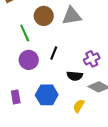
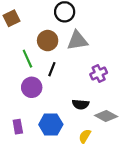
black line: (54, 53) -> (52, 69), moved
purple cross: (92, 59) -> (99, 73), moved

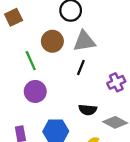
black line: (52, 69) -> (81, 67), moved
purple cross: (99, 73) -> (116, 82), moved

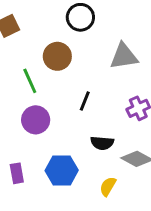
gray triangle: (84, 41) -> (124, 56), moved
black line: (81, 67) -> (85, 101), moved

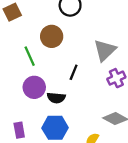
gray triangle: (124, 56) -> (105, 50), moved, turned -35
black semicircle: (102, 143) -> (56, 98), moved

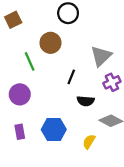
purple circle: (34, 87) -> (20, 94), moved
black semicircle: (56, 98) -> (86, 101), moved

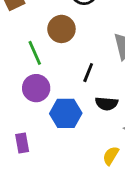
purple circle: (20, 94) -> (36, 88), moved
blue hexagon: (54, 130) -> (66, 113), moved

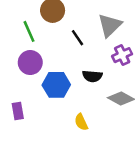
black line: (88, 73) -> (77, 38), moved, turned -56
yellow semicircle: (111, 156) -> (81, 122), moved, turned -56

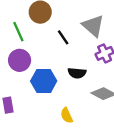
gray triangle: (110, 25) -> (93, 26), turned -35

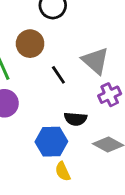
blue hexagon: (44, 81) -> (51, 142), moved

